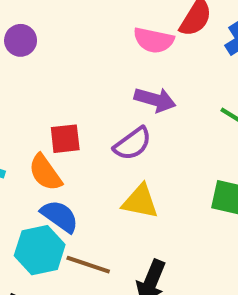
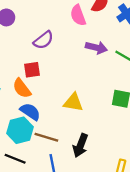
pink semicircle: (154, 40) -> (78, 15), turned 60
purple arrow: (155, 100) -> (96, 48), moved
purple semicircle: (133, 144) -> (43, 40), moved

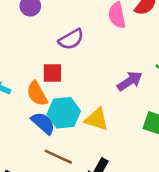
purple arrow: (96, 48) -> (130, 81), moved, turned -55
cyan hexagon: (20, 130) -> (64, 113), moved

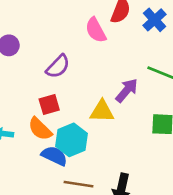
yellow triangle: (97, 119) -> (102, 111), moved

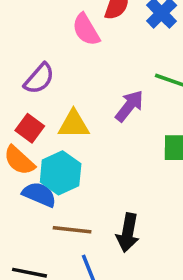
red square: (49, 104) -> (30, 128), turned -35
yellow triangle: (102, 111) -> (74, 124), moved

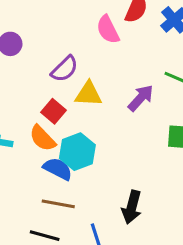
yellow triangle: (74, 124) -> (88, 94), moved
brown line: (72, 230) -> (58, 204), moved

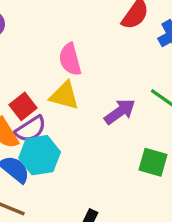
pink semicircle: (108, 30) -> (70, 59), moved
purple semicircle: (65, 69) -> (31, 129), moved

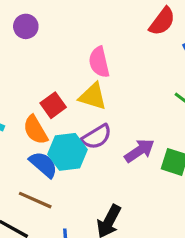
purple arrow: (120, 112) -> (139, 151), moved
purple semicircle: (31, 129) -> (97, 137), moved

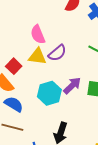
purple semicircle: (97, 137) -> (57, 53), moved
cyan hexagon: (67, 152) -> (49, 93), moved

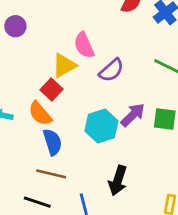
yellow triangle: (37, 57) -> (64, 65), moved, turned -36
blue semicircle: (14, 104) -> (52, 142), turned 42

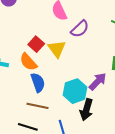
yellow triangle: (64, 65) -> (57, 49), moved, turned -36
purple arrow: (133, 115) -> (98, 81), moved
cyan hexagon: (101, 126) -> (75, 91), moved

